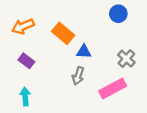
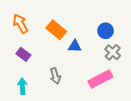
blue circle: (118, 14) -> (106, 31), moved
orange arrow: (23, 26) -> (20, 24), turned 84
gray arrow: (78, 76) -> (55, 76), moved, turned -35

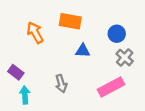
orange arrow: (20, 24) -> (35, 33), moved
orange rectangle: (56, 30) -> (70, 21), moved, turned -30
purple rectangle: (23, 54) -> (16, 72), moved

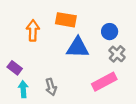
orange arrow: (35, 33) -> (33, 30), turned 30
blue triangle: (83, 51) -> (78, 48), size x1.6
gray arrow: (61, 84) -> (51, 87), moved

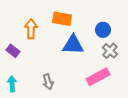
purple rectangle: (15, 68) -> (13, 51), moved
cyan arrow: (23, 89) -> (12, 84), moved

